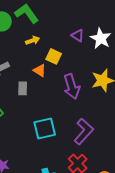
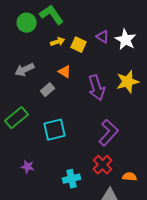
yellow square: (54, 56) -> (79, 45), moved
gray rectangle: (23, 88) -> (48, 90), turned 48
cyan square: (45, 128) -> (55, 130), moved

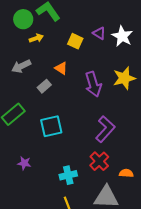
yellow arrow: (58, 42) -> (36, 38), moved

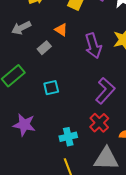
cyan square: (51, 126) -> (51, 88), size x0.7
purple star: (24, 163) -> (24, 125), size x1.6

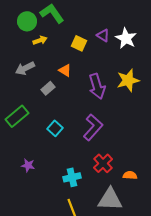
cyan square: (51, 88) -> (55, 128), turned -35
purple L-shape: (105, 91) -> (93, 127), moved
purple star: (24, 125) -> (28, 165), size x0.6

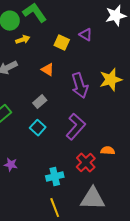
white star: (126, 38) -> (116, 16), moved, turned 30
gray rectangle: (48, 88) -> (40, 102), moved
orange semicircle: (130, 175) -> (108, 151), moved

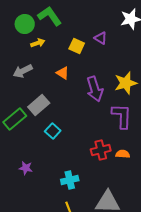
gray rectangle: (40, 102) -> (39, 105), moved, size x1.5
purple L-shape: (76, 127) -> (122, 116), moved, turned -40
red cross: (86, 163) -> (101, 150), moved, turned 30

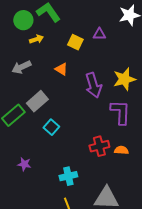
purple triangle: (101, 38) -> (99, 34), turned -32

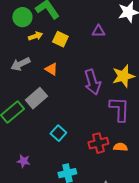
yellow square: (75, 42) -> (60, 39), moved
orange triangle: (61, 69) -> (51, 69), moved
cyan square: (51, 127) -> (58, 133), moved

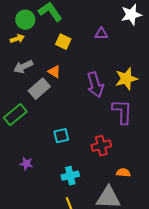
yellow arrow: (35, 36) -> (17, 39), moved
gray rectangle: (36, 98) -> (39, 89), moved
cyan square: (58, 133) -> (61, 136), turned 35
orange semicircle: (120, 147) -> (123, 173), moved

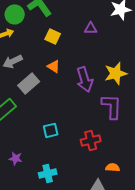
orange triangle: (54, 72) -> (54, 66), moved
cyan cross: (70, 176) -> (48, 173), moved

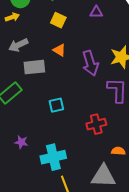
gray rectangle: (29, 83) -> (34, 67), turned 35
cyan square: (51, 130) -> (56, 105), moved
cyan cross: (48, 173) -> (53, 157), size x1.4

